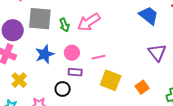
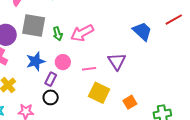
purple triangle: (157, 52) -> (117, 61), moved
purple rectangle: (75, 72) -> (51, 79), moved, turned -72

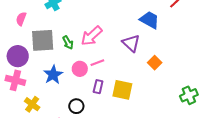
purple triangle: (117, 61) -> (131, 43), moved
pink line: (89, 69) -> (97, 63), moved
purple rectangle: (51, 79) -> (98, 87), moved
orange square: (130, 102) -> (155, 63), moved

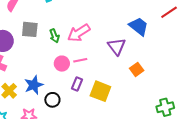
gray square: (43, 40) -> (30, 29), size x0.7
blue star: (53, 75) -> (34, 85), moved

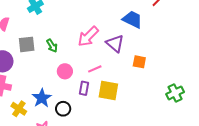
pink arrow: (79, 33) -> (88, 36), moved
pink line: (80, 60) -> (95, 69), moved
orange square: (137, 69) -> (139, 62), turned -32

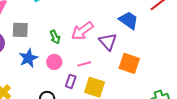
green arrow: (52, 46) -> (55, 37), moved
orange square: (139, 62) -> (129, 63), size x1.5
blue star: (42, 98) -> (28, 58), moved

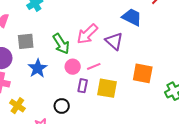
green arrow: (55, 37) -> (61, 44), size x1.5
pink circle: (54, 62) -> (73, 67), moved
orange square: (129, 63) -> (143, 73), moved

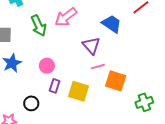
pink arrow: (87, 34) -> (66, 17), moved
green arrow: (61, 44) -> (39, 26), moved
pink line: (94, 66) -> (98, 67), moved

